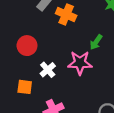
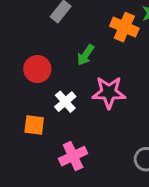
orange cross: (66, 15) -> (124, 27), moved
green arrow: (96, 42) -> (85, 55), moved

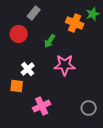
red circle: (37, 69) -> (19, 34), moved
white cross: (65, 102) -> (28, 69), moved

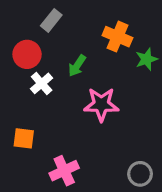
green star: (93, 14) -> (146, 59), moved
white cross: (28, 69) -> (42, 83), moved

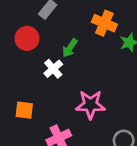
white cross: (42, 83) -> (53, 69), moved
pink star: (101, 104) -> (90, 105), moved

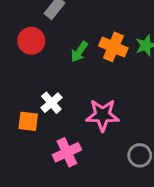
orange cross: (104, 23) -> (113, 47), moved
white cross: (53, 69) -> (51, 103), moved

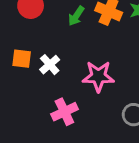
orange square: (28, 121) -> (22, 59), moved

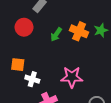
white cross: (50, 65) -> (32, 79), moved, turned -32

